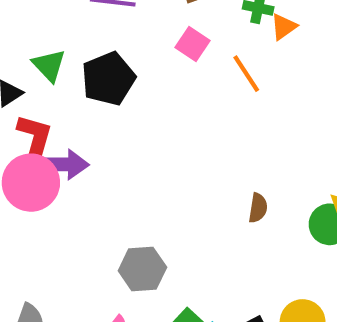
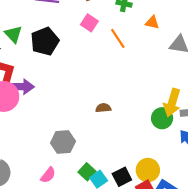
orange triangle: (284, 27) -> (152, 23), moved, turned 48
brown semicircle: (258, 208) -> (103, 108), moved, turned -104

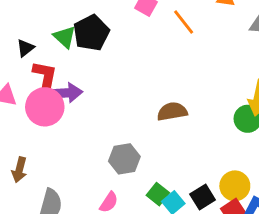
green triangle: (13, 34) -> (65, 37), moved
brown semicircle: (103, 108) -> (172, 111), size x1.5

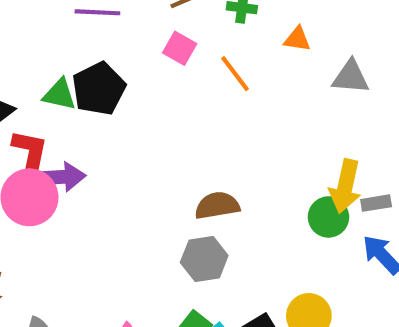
green triangle: (65, 37) -> (59, 94), turned -30
gray hexagon: (124, 159) -> (204, 259), moved

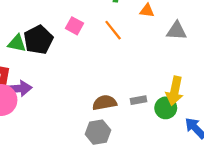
pink square: (180, 48) -> (75, 26), moved
gray rectangle: (376, 203) -> (138, 100), moved

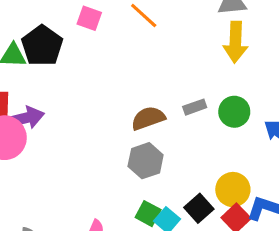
yellow arrow: (175, 91) -> (235, 42), moved

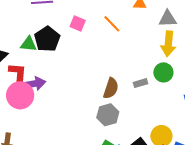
green circle: (234, 112) -> (163, 72), moved
brown semicircle: (148, 118) -> (111, 88), turned 125

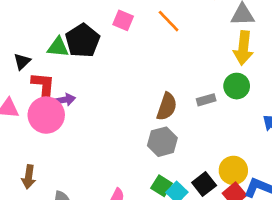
purple arrow: (34, 84) -> (65, 100), size x0.7

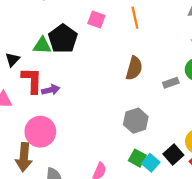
orange line: (169, 21) -> (135, 18), turned 35
brown semicircle: (167, 107) -> (134, 68), moved
pink circle: (46, 115) -> (40, 132), moved
brown arrow: (29, 177) -> (24, 157), size x1.4

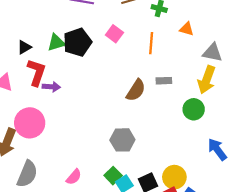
green triangle: (42, 45) -> (56, 43), turned -36
gray rectangle: (171, 83) -> (164, 81), moved

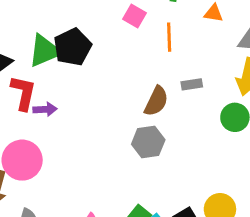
pink square: (114, 34) -> (135, 16), moved
green triangle: (56, 43) -> (45, 51), size x1.4
gray hexagon: (122, 140) -> (148, 142), moved

